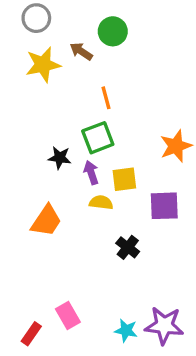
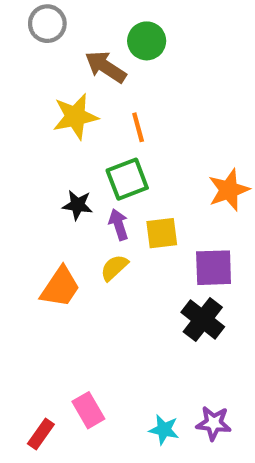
brown arrow: (81, 51) -> (106, 67), size x1.4
yellow star: (43, 65) -> (75, 117), moved
yellow semicircle: (101, 203) -> (114, 268), moved, turned -50
black cross: (128, 247) -> (203, 320), moved, size x1.4
purple star: (164, 325) -> (214, 423), size x0.7

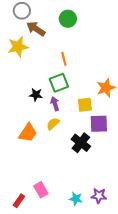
brown arrow: (106, 67) -> (36, 29), moved
yellow star: (75, 117) -> (18, 47), moved
yellow square: (162, 233) -> (85, 105), moved
black cross: (203, 320) -> (81, 143), moved

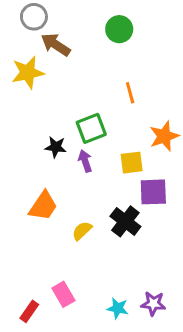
green circle: (68, 19) -> (119, 29), moved
orange line: (64, 59) -> (130, 93), moved
yellow semicircle: (53, 124) -> (82, 231), moved

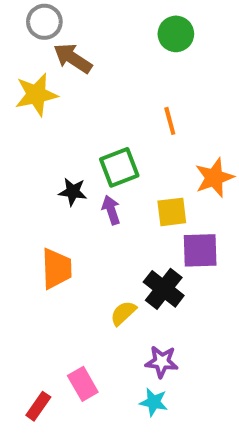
green circle: (119, 29) -> (176, 34), moved
orange trapezoid: (43, 206) -> (57, 269), turned -36
yellow semicircle: (82, 231) -> (123, 313), moved
purple star: (153, 304) -> (162, 362), moved

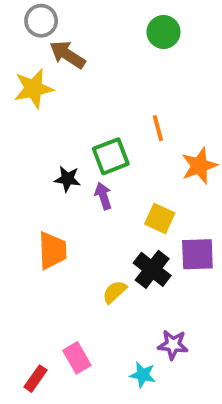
orange line: (170, 121) -> (158, 128), moved
yellow square: (172, 212) -> (160, 218), moved, turned 32
purple square: (200, 250) -> (197, 254), moved
purple star: (162, 362) -> (173, 345), moved

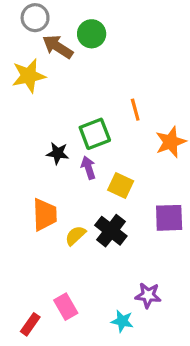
green circle: (163, 32) -> (92, 34), moved
yellow square: (160, 218) -> (121, 186), moved
black cross: (152, 269) -> (111, 231), moved
yellow semicircle: (115, 292) -> (75, 236), moved

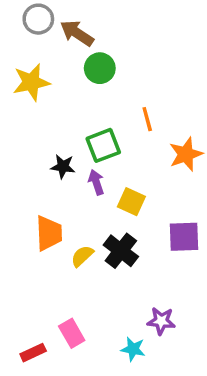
green circle: (92, 34) -> (100, 68), moved
brown arrow: (58, 47) -> (77, 33), moved
red rectangle: (30, 324) -> (33, 353), turned 30

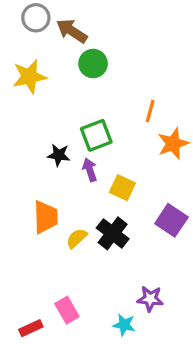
orange line: (147, 119) -> (150, 111), moved, turned 30
purple square: (184, 237) -> (171, 220), turned 36

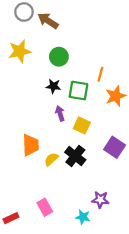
green circle: (93, 64) -> (59, 57), moved
green square: (96, 135) -> (79, 91), moved, turned 30
black star: (59, 155) -> (53, 86), moved
red rectangle: (31, 328) -> (11, 218), moved

